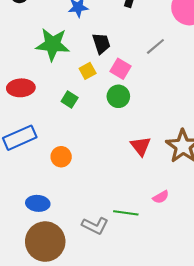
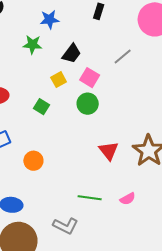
black trapezoid: (101, 43) -> (72, 54), turned 55
green star: (53, 44) -> (32, 45), moved, size x0.6
green line: (126, 213) -> (90, 198), moved

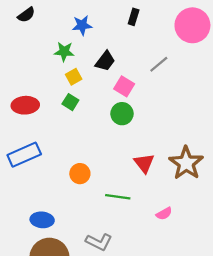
yellow square: (59, 80) -> (74, 77), moved
green square: (41, 107) -> (70, 102), moved
orange circle: (33, 161) -> (80, 174), moved
green line: (90, 198) -> (118, 197), moved

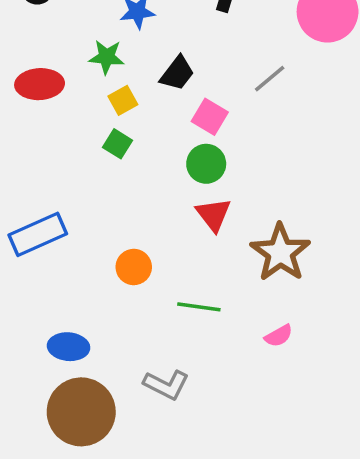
red ellipse: (25, 105) -> (40, 84), moved
red triangle: (144, 163) -> (213, 214), moved
brown star: (186, 163) -> (280, 253), moved

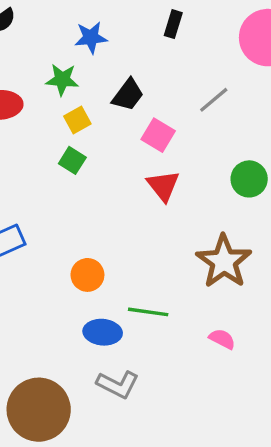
green circle: (206, 164) -> (249, 179), moved
red triangle: (213, 214) -> (163, 186), moved
pink semicircle: (279, 336) -> (222, 339), turned -124
blue ellipse: (69, 347) -> (103, 332), moved

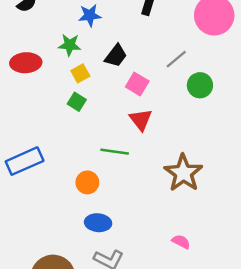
green circle: (249, 179) -> (200, 85), moved
green line: (148, 312) -> (115, 152), moved
pink semicircle: (222, 339) -> (181, 242), moved

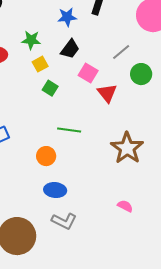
blue star: (90, 15) -> (67, 17), moved
green square: (77, 102) -> (50, 88), moved
red triangle: (141, 120) -> (107, 93), moved

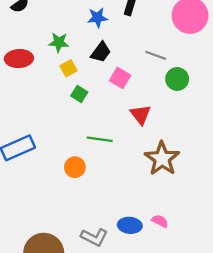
gray line: (121, 52) -> (156, 55), turned 60
red triangle: (107, 93) -> (141, 114), moved
blue ellipse: (55, 190) -> (130, 225), moved

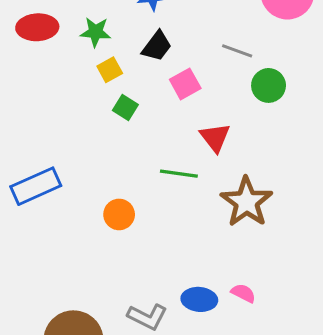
red ellipse: (19, 59) -> (37, 27), moved
pink square: (120, 78) -> (185, 84), turned 30
green line: (100, 139) -> (179, 174), moved

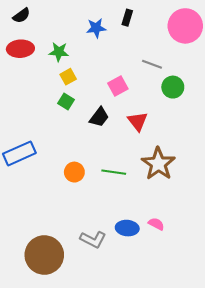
black trapezoid: (157, 46) -> (99, 117), moved
green square: (125, 108) -> (66, 102), moved
green line: (179, 174) -> (114, 172), moved

